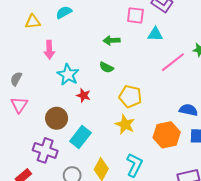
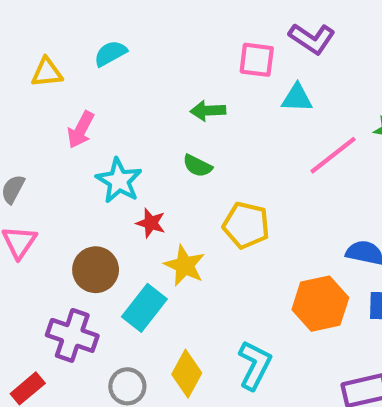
pink arrow: (49, 50) -> (81, 130), turned 30
yellow star: (125, 124) -> (185, 265), moved

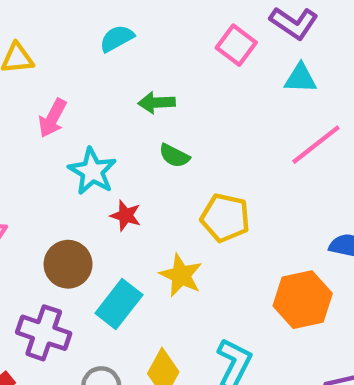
cyan semicircle: (110, 53) -> (117, 38), moved
pink square: (257, 60) -> (236, 45), turned 30
cyan triangle: (297, 98) -> (300, 78), moved
green arrow: (208, 111) -> (157, 103), moved
yellow star: (185, 265) -> (181, 275), moved

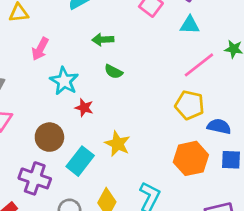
yellow pentagon: (225, 218) -> (190, 105), moved

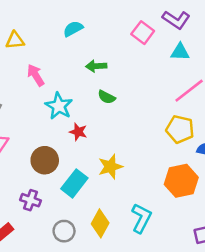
pink arrow: (40, 49) -> (36, 75), turned 120
yellow star: (118, 144) -> (110, 167), turned 30
purple cross: (35, 178) -> (31, 200), size x0.7

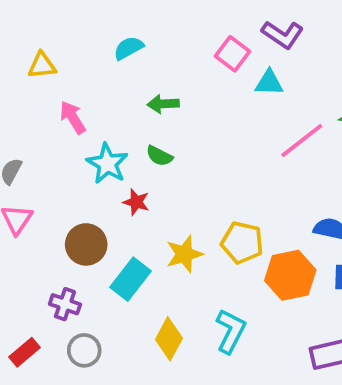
cyan triangle: (180, 52) -> (269, 83), moved
green semicircle: (107, 97) -> (159, 156), moved
yellow pentagon: (180, 129) -> (242, 243), moved
gray circle: (64, 231) -> (84, 350), moved

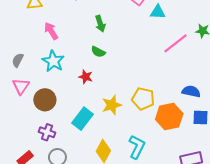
green arrow: (163, 104) -> (100, 24), turned -105
cyan star: (107, 164) -> (53, 61), moved
brown circle: (86, 244) -> (45, 100), moved

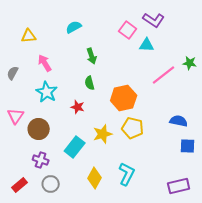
green semicircle: (98, 52) -> (90, 83), turned 48
gray semicircle: (18, 60) -> (13, 73), moved
orange hexagon: (169, 117) -> (124, 98), moved

